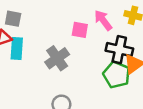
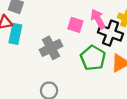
black cross: (119, 50) -> (111, 33), moved
green pentagon: (117, 75) -> (93, 58), moved

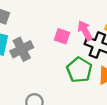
gray cross: (51, 48) -> (22, 49), moved

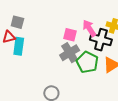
gray cross: (22, 49) -> (70, 53), moved

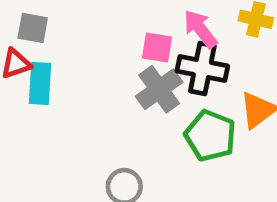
black cross: (101, 40) -> (202, 69), moved
green pentagon: (87, 62) -> (210, 136), moved

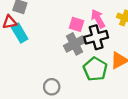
black cross: (202, 69) -> (96, 37), turned -35
cyan rectangle: (40, 83) -> (20, 33), turned -42

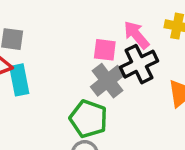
cyan rectangle: (20, 33) -> (19, 80), turned 30
green pentagon: (95, 69) -> (88, 119), moved

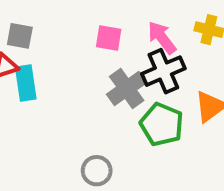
pink square: (105, 50) -> (109, 38), moved
green pentagon: (88, 119) -> (162, 124), moved

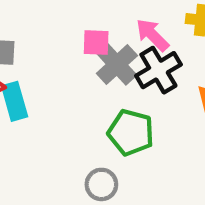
gray cross: (127, 88) -> (117, 64), moved
green pentagon: (162, 124) -> (131, 132), moved

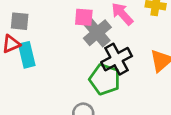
black cross: (158, 70) -> (117, 59), moved

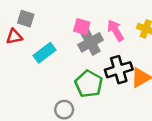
cyan rectangle: (27, 55) -> (45, 53), moved, turned 55
black cross: (117, 59) -> (119, 70), moved

